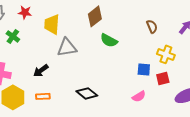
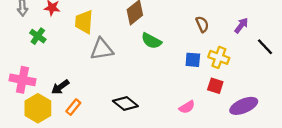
blue square: (144, 69) -> (193, 60), moved
black arrow: (41, 70) -> (60, 87), moved
red square: (163, 78) -> (215, 86), turned 32
orange rectangle: (43, 96) -> (73, 107), turned -48

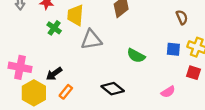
green cross: (38, 36) -> (54, 28), moved
green semicircle: (151, 41) -> (136, 56), moved

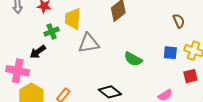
green cross: (54, 28) -> (52, 32), turned 32
red square: (194, 73) -> (190, 76), turned -32
black arrow: (54, 74) -> (38, 52), moved

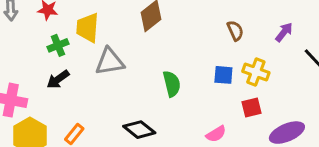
black arrow: (38, 52) -> (58, 79), moved
green semicircle: (133, 59) -> (172, 84), turned -132

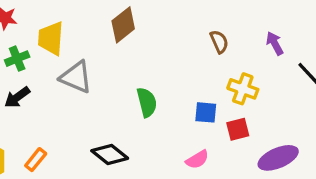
purple arrow: (284, 32) -> (275, 43), turned -66
gray triangle: (110, 62) -> (76, 77), turned 32
blue square: (223, 75) -> (206, 112), moved

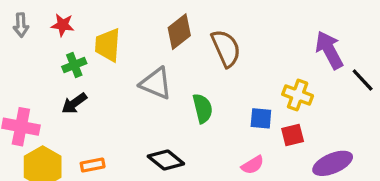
brown semicircle: (219, 42) -> (226, 48), moved, size x1.6
purple arrow: (275, 43) -> (329, 50), size x1.6
gray triangle: (76, 77) -> (156, 83), moved
orange rectangle: (36, 160) -> (93, 165), turned 40

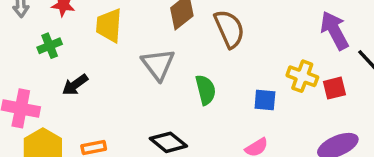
green cross: (74, 65) -> (50, 46), moved
gray triangle: (156, 83) -> (158, 64), turned 30
red square: (293, 135) -> (334, 88), moved

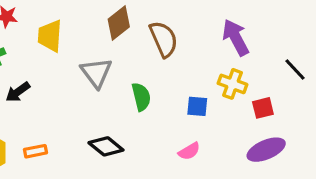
purple arrow: (334, 30) -> (236, 37), moved
red square: (334, 88) -> (263, 108), moved

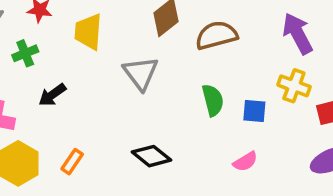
brown semicircle: (164, 39) -> (216, 35), turned -81
green semicircle: (141, 97) -> (213, 100), moved
orange rectangle: (35, 151) -> (72, 162), turned -45

